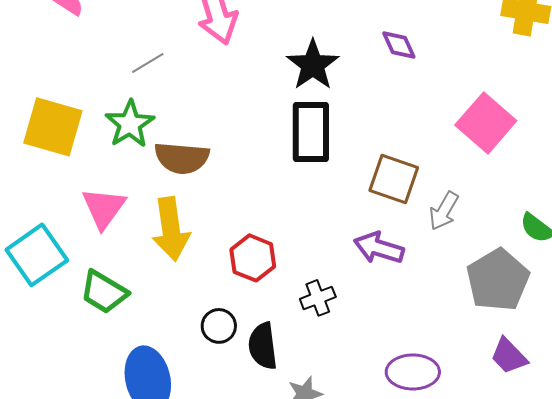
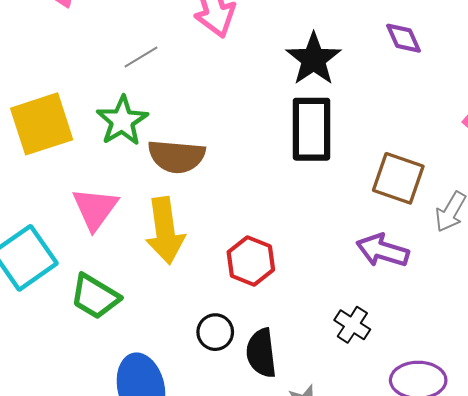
yellow square: (53, 127) -> (42, 124), turned -34
black cross: (318, 298) -> (352, 325), moved, turned -36

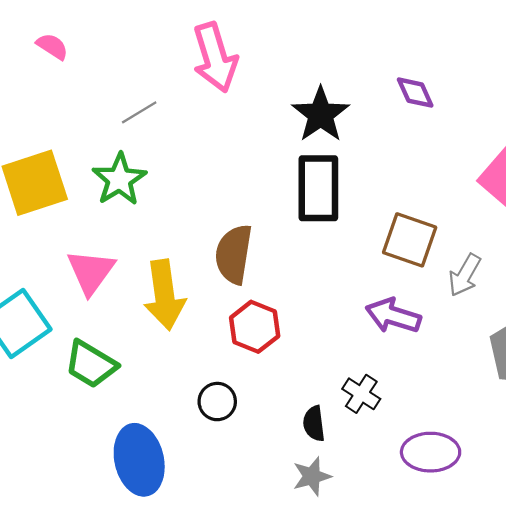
brown semicircle: (177, 156) -> (234, 254), moved, turned 94
black semicircle: (261, 353) -> (314, 424), moved, size x0.7

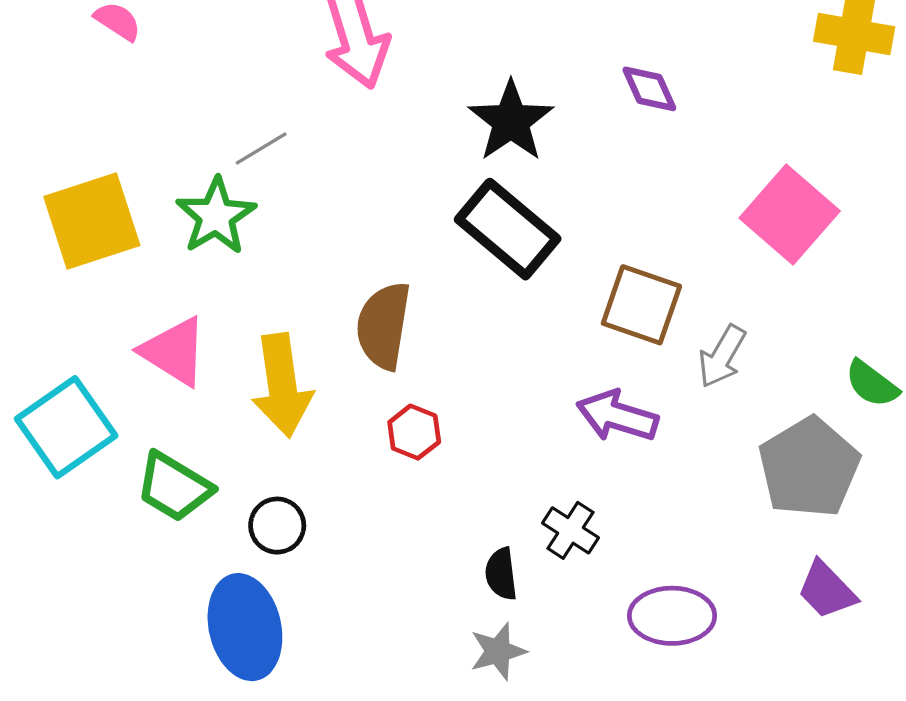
gray line: (139, 112) -> (261, 148), moved
black rectangle: (318, 188) -> (508, 229), turned -50
pink triangle: (91, 272) -> (174, 351), turned -34
red hexagon: (255, 327) -> (414, 432), size x0.7
black circle: (217, 402) -> (277, 526), moved

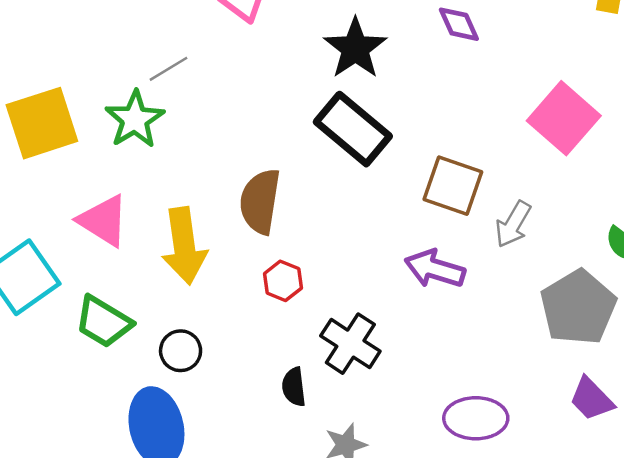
black cross: (570, 530) -> (350, 344), moved, size x1.4
black semicircle: (501, 574) -> (294, 387), moved

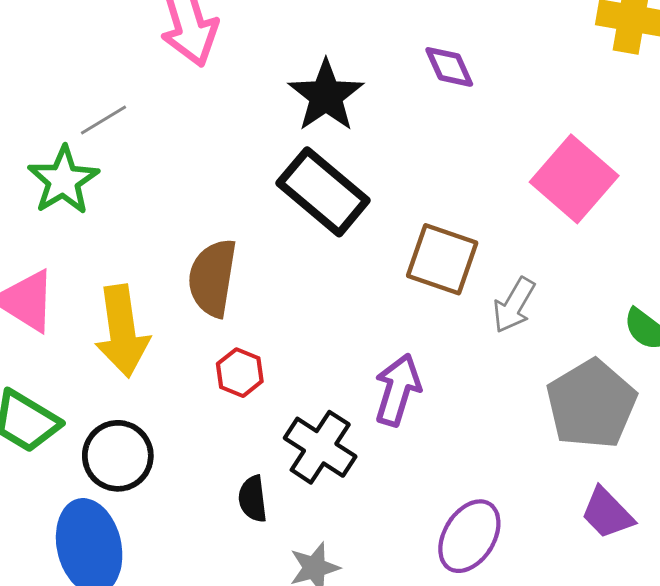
purple arrow: (435, 269) -> (398, 390), moved, turned 90
black circle: (181, 351) -> (118, 456), size x1.4
purple ellipse: (476, 418) -> (469, 536), turned -58

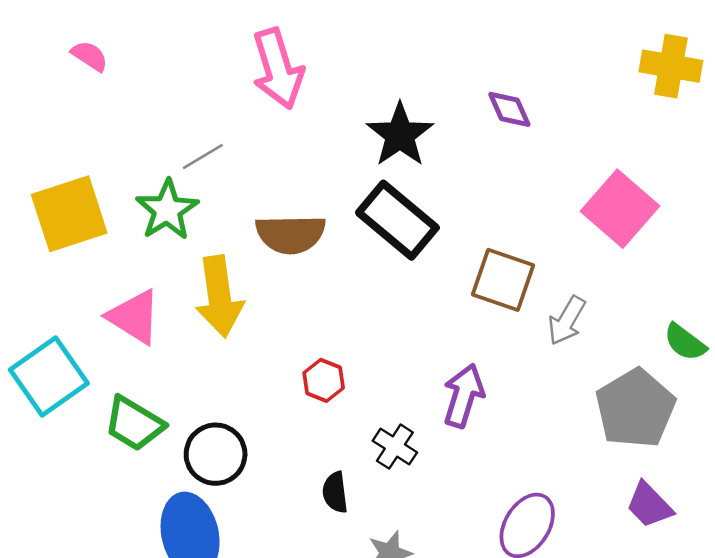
brown semicircle: (213, 278) -> (291, 234), moved, turned -100
yellow arrow: (122, 331) -> (219, 296), moved
black cross: (320, 447) -> (395, 447), size x0.7

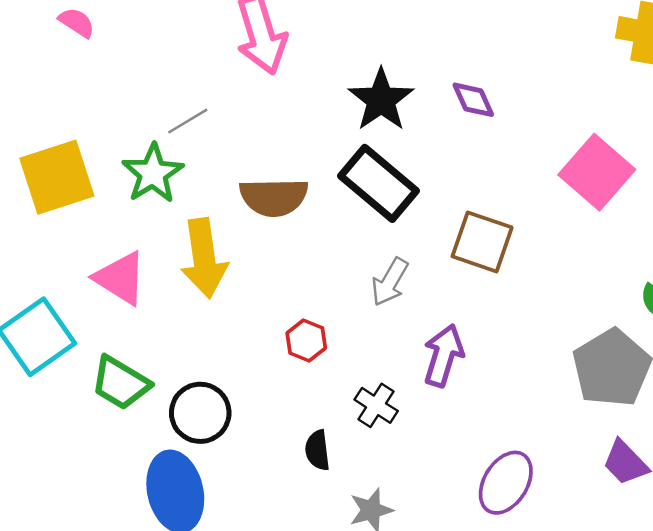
purple diamond: (509, 109) -> (473, 100), moved
gray arrow: (567, 321) -> (390, 282), moved

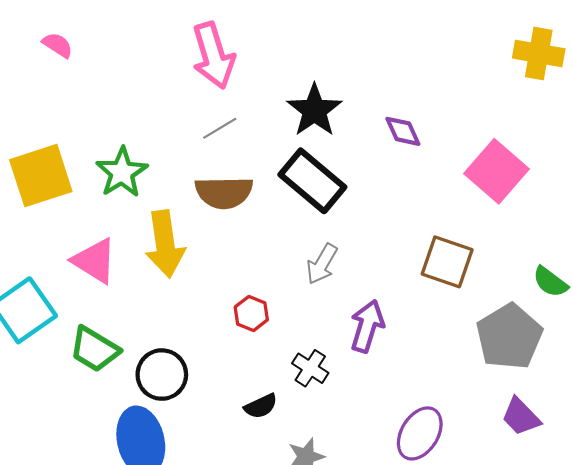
purple diamond: (473, 100) -> (403, 131), moved
gray line: (188, 121) -> (220, 128), moved
brown square: (482, 242) -> (447, 262), moved
black semicircle: (317, 450) -> (261, 406), turned -108

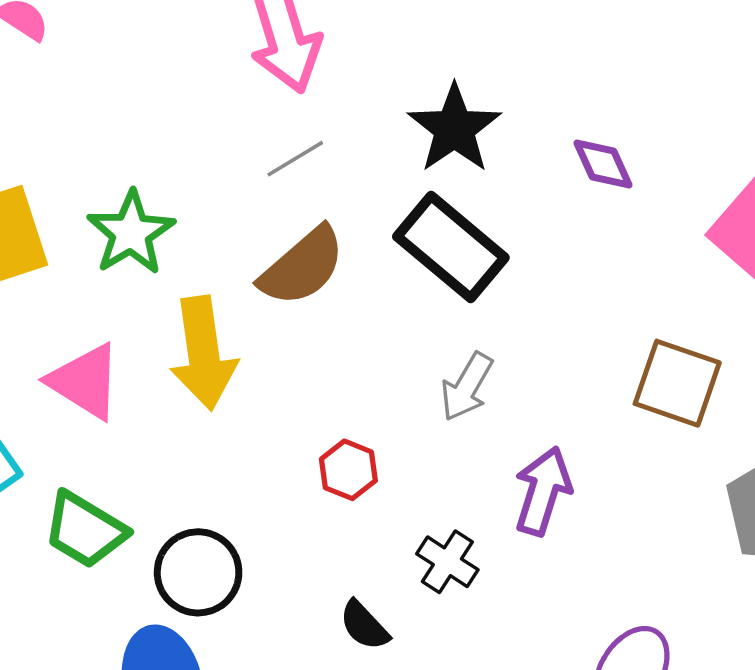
brown semicircle: (224, 192) -> (302, 266), turned -40
black semicircle: (261, 406) -> (364, 625), turned 72

